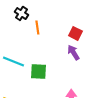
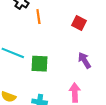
purple arrow: (73, 52) -> (84, 60), moved

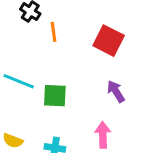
red square: (79, 23) -> (109, 41), size x1.5

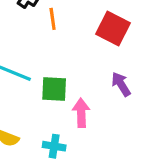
pink arrow: (103, 135) -> (81, 113), moved

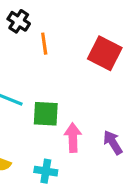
purple arrow: (121, 84) -> (113, 142), moved

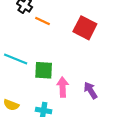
orange line: (44, 44) -> (42, 21), turned -56

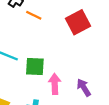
red square: (85, 28) -> (78, 22), turned 35

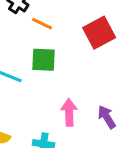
green square: (35, 66) -> (43, 60), moved

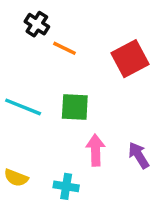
green square: (43, 60) -> (75, 107), moved

